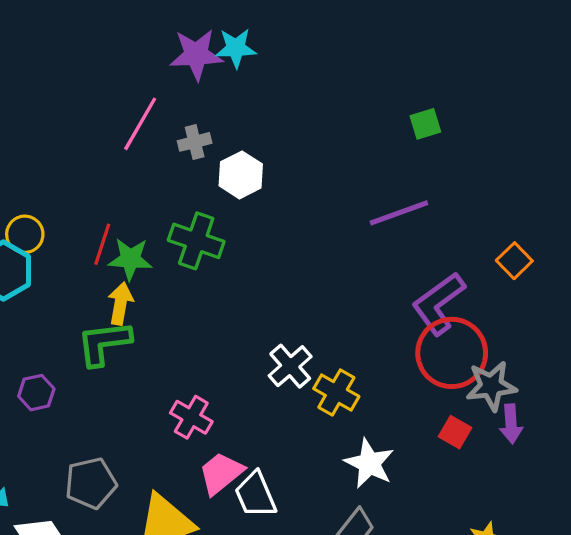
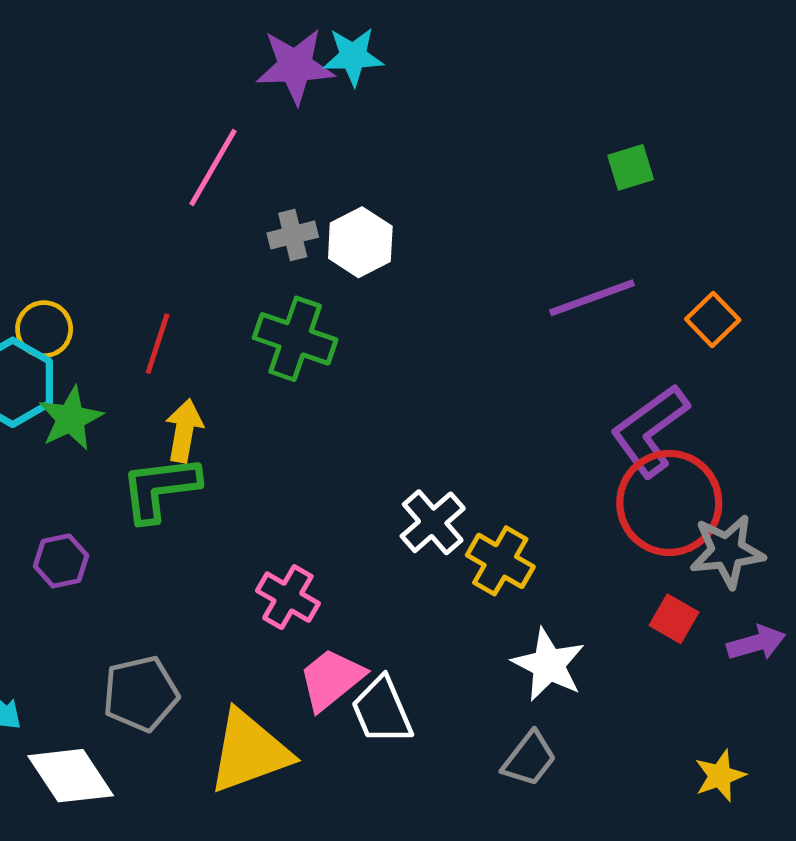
gray cross: (195, 142) -> (293, 235), moved
green star: (130, 259) -> (71, 418), moved, turned -30
orange square: (514, 261) -> (713, 320), moved
purple arrow: (511, 424) -> (756, 643), moved, turned -102

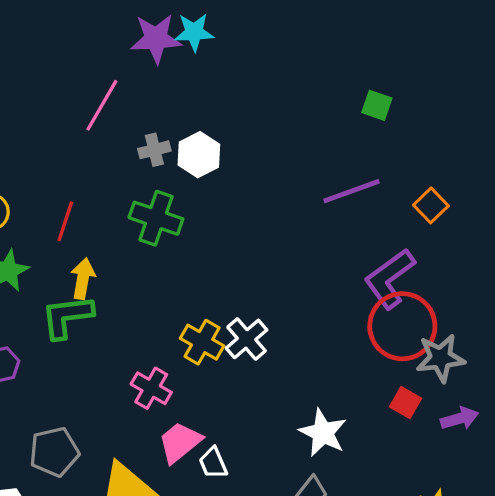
green square: (631, 167) -> (377, 105), turned 36
yellow cross: (500, 561) -> (202, 342), moved
white trapezoid: (382, 711) -> (213, 463), size x0.7

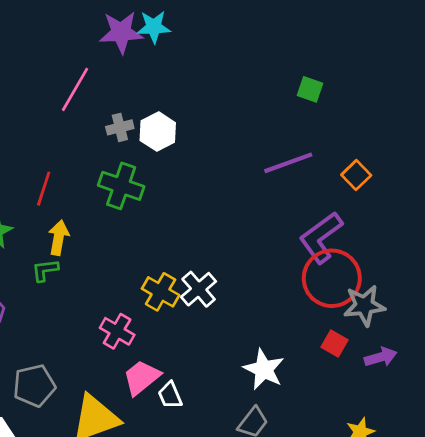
green L-shape: (67, 317) -> (45, 270), size x0.6

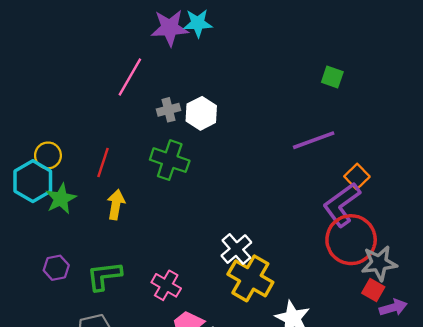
orange square: (356, 175) -> (357, 176), moved
green L-shape: (45, 270) -> (104, 276), moved, size x1.5
yellow cross: (161, 292) -> (250, 278), moved, size x1.4
red square: (334, 344) -> (373, 290), moved

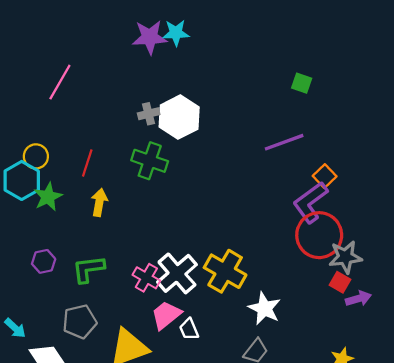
pink line: (130, 77) -> (60, 82), moved
white hexagon: (201, 113) -> (179, 117), size x1.4
white cross: (236, 249) -> (177, 273), moved, size x1.4

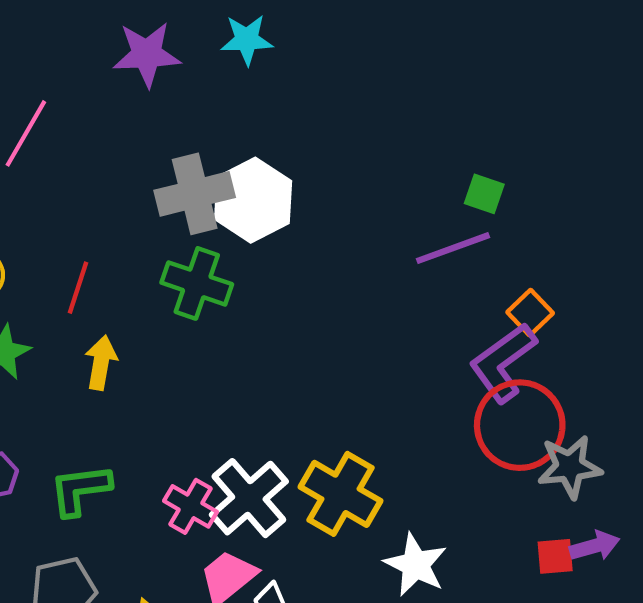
purple star: (150, 37) -> (147, 54), moved
green square: (302, 83) -> (484, 194), moved
gray cross: (149, 114) -> (195, 194), size x1.8
red square: (340, 282) -> (555, 556), moved, turned -35

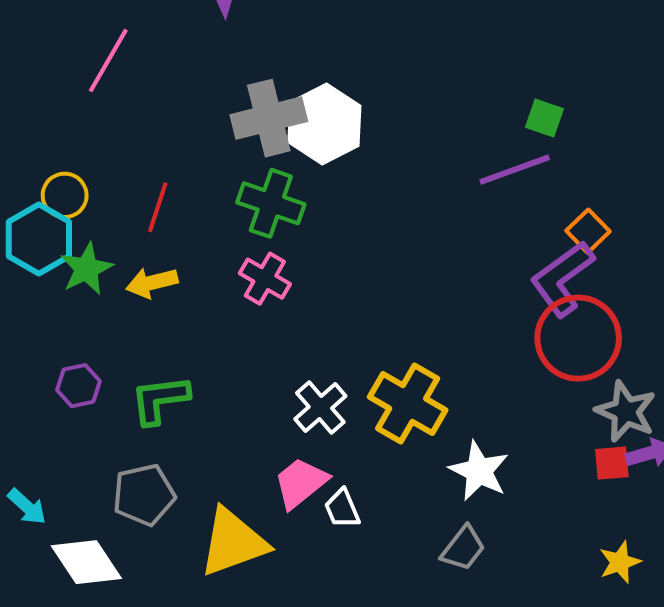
yellow arrow: (101, 363) -> (152, 283), moved, turned -114
gray star: (570, 467) -> (626, 411), moved, turned 30
white cross: (249, 498) -> (320, 408), size x0.7
pink cross: (191, 506) -> (265, 279), moved

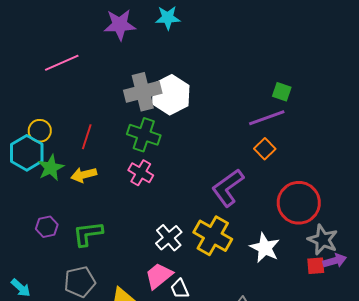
pink line: (108, 61) -> (62, 63), turned 36
orange square: (588, 231) -> (265, 149), moved
purple L-shape: (562, 279) -> (228, 188), moved
white star: (479, 471) -> (265, 248), moved

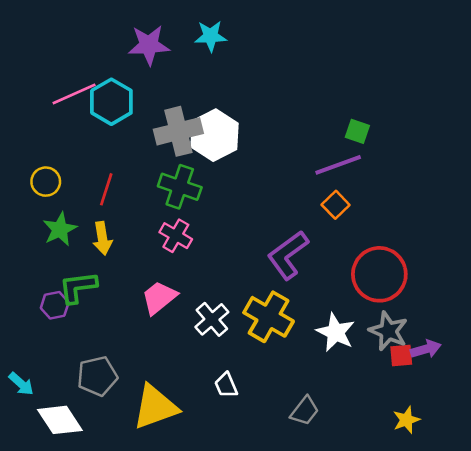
cyan hexagon: (27, 153) -> (111, 102), moved
yellow arrow: (84, 175) -> (102, 238), turned -85
green L-shape: (88, 234) -> (78, 287), moved
gray star: (323, 240) -> (388, 331), moved
pink trapezoid: (159, 276) -> (159, 298), moved

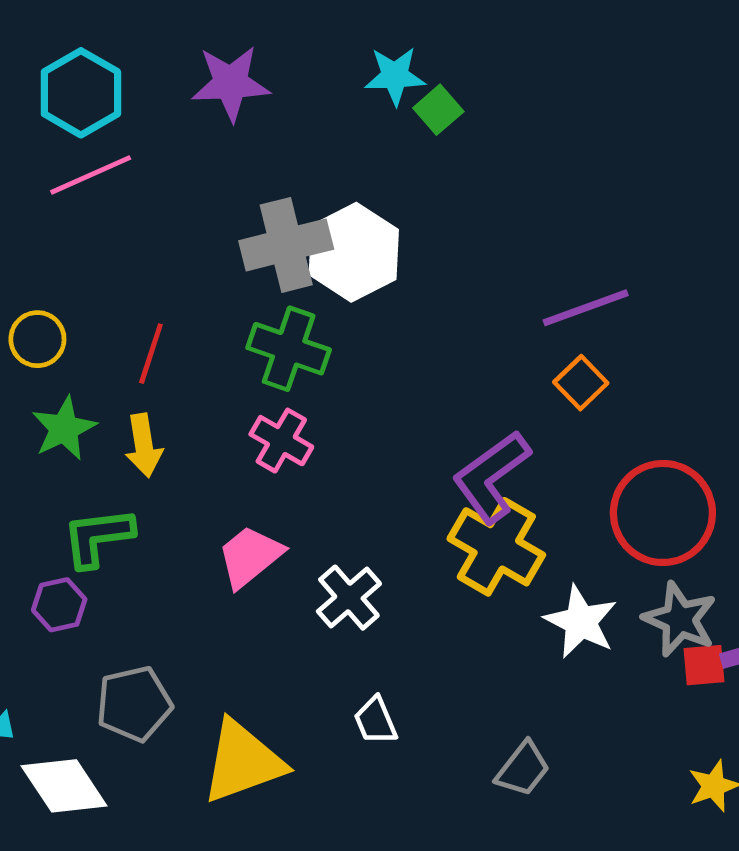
cyan star: (211, 36) -> (395, 76), moved
cyan hexagon: (111, 102) -> (81, 93), moved
green square: (357, 131) -> (438, 110), moved, turned 30
purple hexagon: (55, 305) -> (59, 605), moved
yellow cross: (269, 317) -> (496, 547), moved

